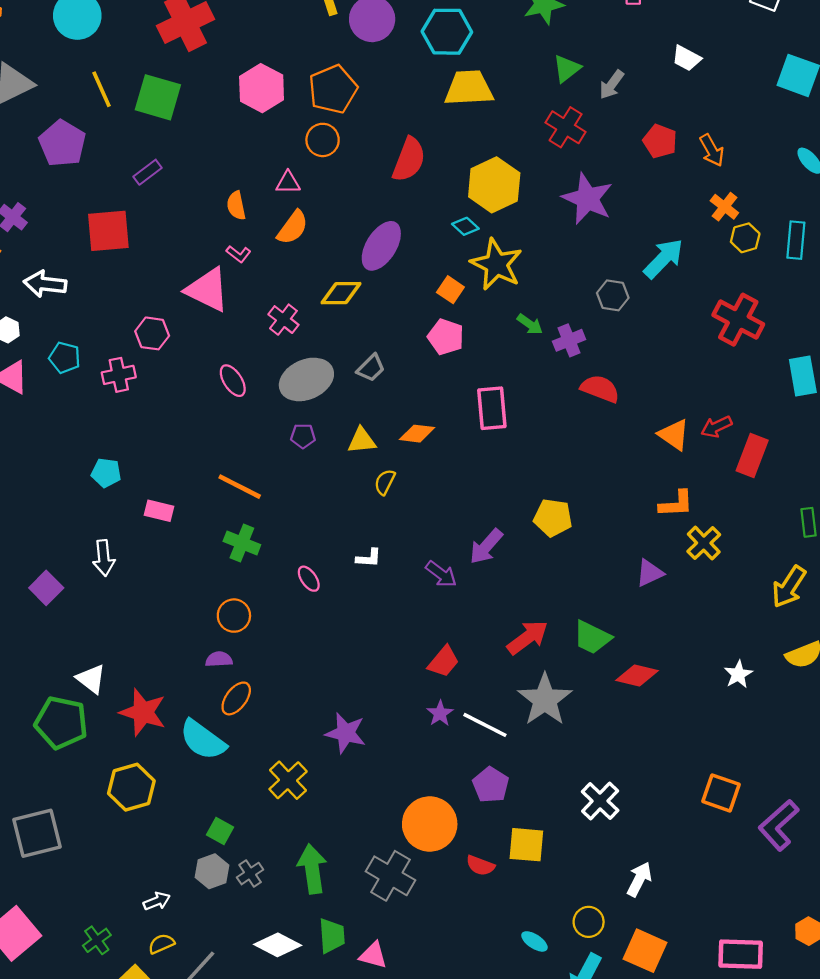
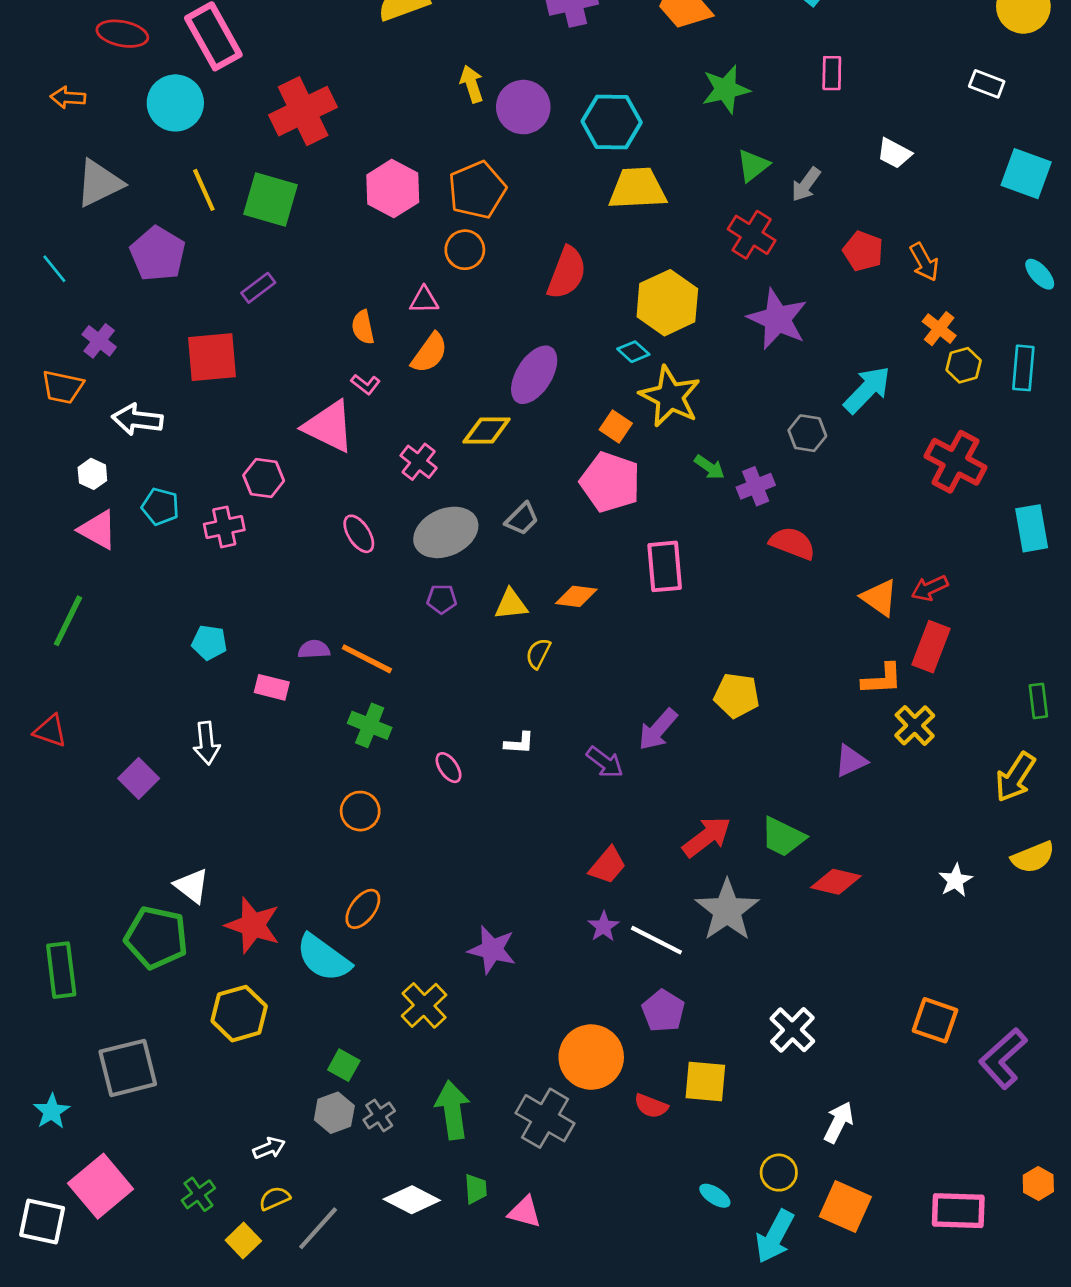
pink pentagon: (446, 337) -> (610, 482), size x1.4
red rectangle: (752, 455) -> (931, 647), moved
purple semicircle: (219, 659) -> (314, 649), moved
green trapezoid: (332, 936) -> (476, 1189), size x0.7

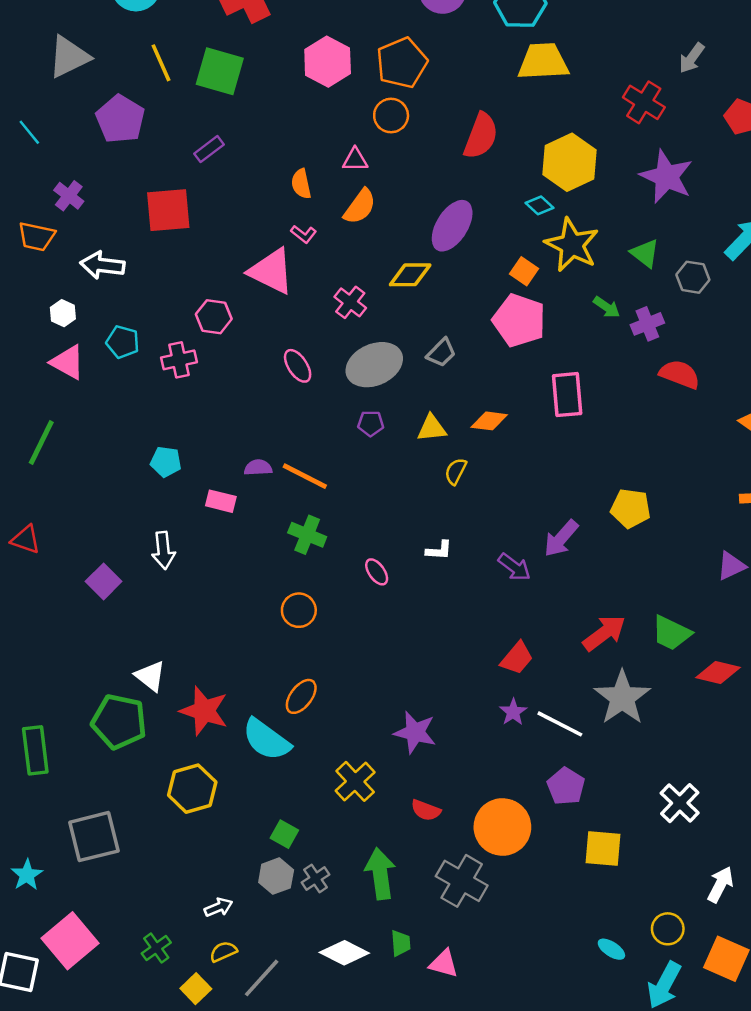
green triangle: (753, 165) -> (645, 253), moved, turned -44
red semicircle: (651, 1106) -> (426, 810), moved

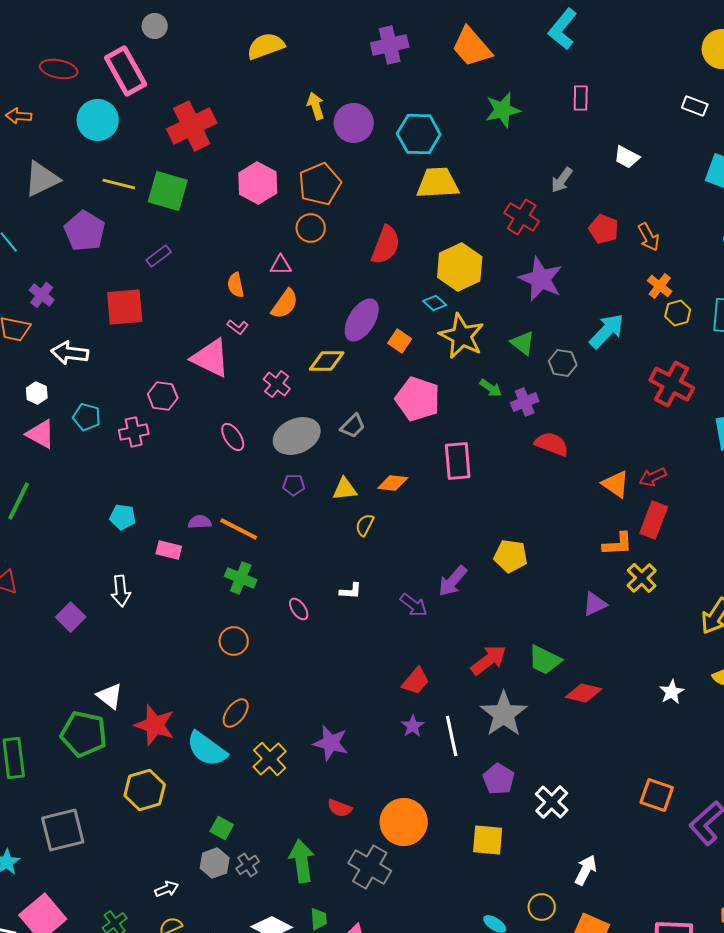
yellow line: (161, 63) -> (119, 184), turned -52
orange square: (524, 271) -> (400, 341), moved
white line: (560, 724) -> (452, 736), turned 51
yellow cross: (355, 781) -> (270, 759), moved
purple pentagon: (566, 786) -> (499, 779), moved

